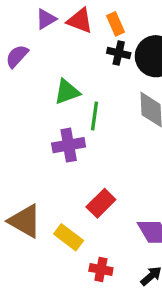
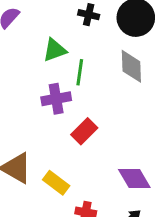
black cross: (119, 53) -> (89, 15), moved
red rectangle: (101, 203) -> (84, 131), moved

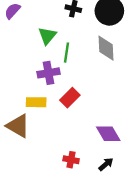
green triangle: (55, 50) -> (47, 36), turned -30
yellow rectangle: (56, 183) -> (36, 102), moved, turned -36

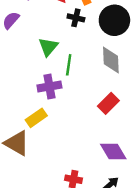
red rectangle: (70, 98) -> (108, 103), moved
yellow rectangle: (36, 102) -> (36, 118), turned -36

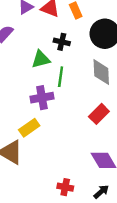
black cross: (76, 18) -> (62, 42), moved
green triangle: (48, 47) -> (41, 59), turned 36

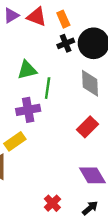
black cross: (62, 42) -> (66, 43), moved, turned -35
red cross: (65, 187) -> (52, 203), turned 35

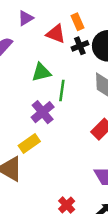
red triangle: (37, 17) -> (56, 34), moved
purple cross: (28, 110) -> (43, 112), turned -30

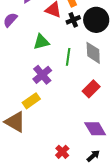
green line: (62, 90) -> (68, 57), moved

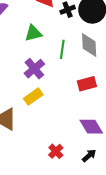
red rectangle: (91, 89) -> (87, 84), turned 30
yellow rectangle: (31, 101) -> (33, 97), moved

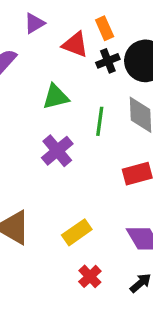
yellow rectangle: (33, 97) -> (77, 232), moved

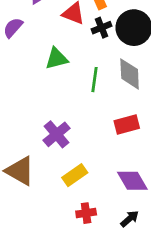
purple cross: (57, 151) -> (57, 134), moved
red cross: (90, 276) -> (86, 213), turned 36

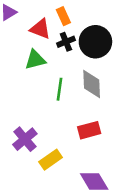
green triangle: (57, 58) -> (35, 60), moved
yellow rectangle: (75, 175) -> (51, 160), moved

